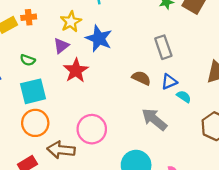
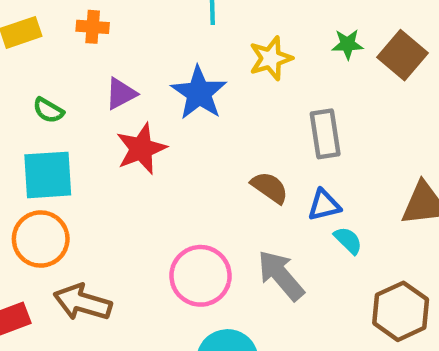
orange cross: (29, 17) -> (93, 27), moved
yellow star: (71, 22) -> (271, 58), moved
pink circle: (92, 129) -> (201, 276), moved

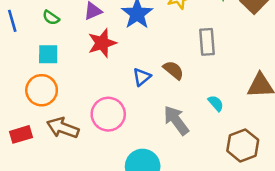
cyan square: (48, 175) -> (48, 54), size x0.7
blue triangle: (324, 205) -> (142, 77), moved, turned -30
pink circle: (201, 276) -> (108, 114), moved

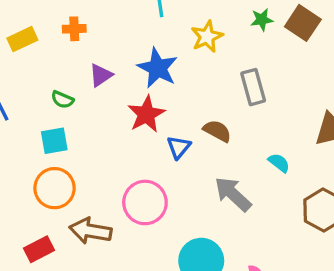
green semicircle: (51, 18) -> (62, 100), moved
red star: (102, 43) -> (146, 114), moved

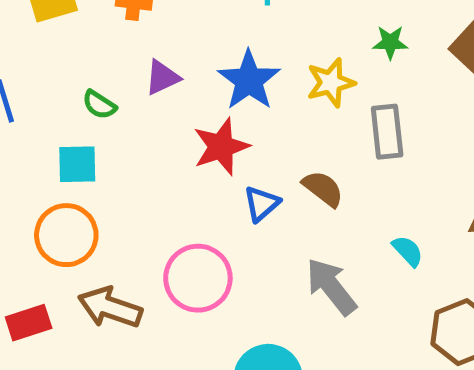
green star: (262, 20) -> (390, 42), moved
yellow star: (207, 37) -> (331, 83), moved

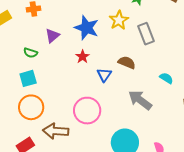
red star: (221, 147) -> (83, 57), size x0.6

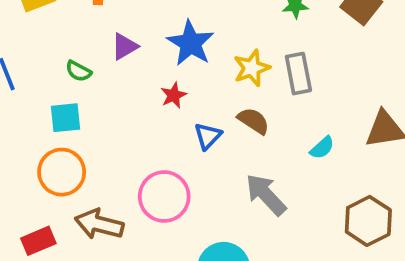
yellow star: (119, 20) -> (252, 68), moved
cyan semicircle: (166, 78) -> (322, 148), moved, turned 96

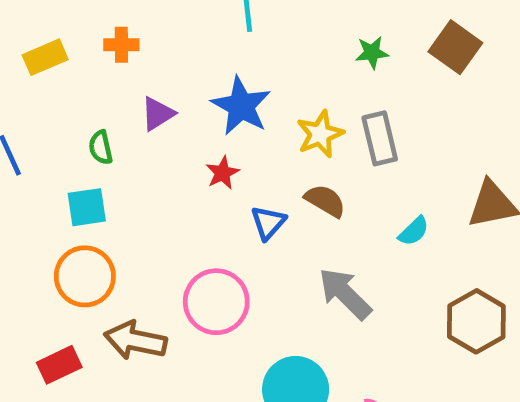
green semicircle: (78, 71) -> (101, 147), turned 52

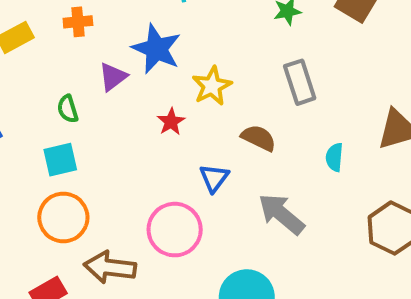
blue star: (241, 106) -> (156, 49), moved
yellow star: (320, 134) -> (212, 86), moved
blue triangle: (268, 223) -> (214, 178), moved
cyan semicircle: (414, 231) -> (334, 157), turned 144

